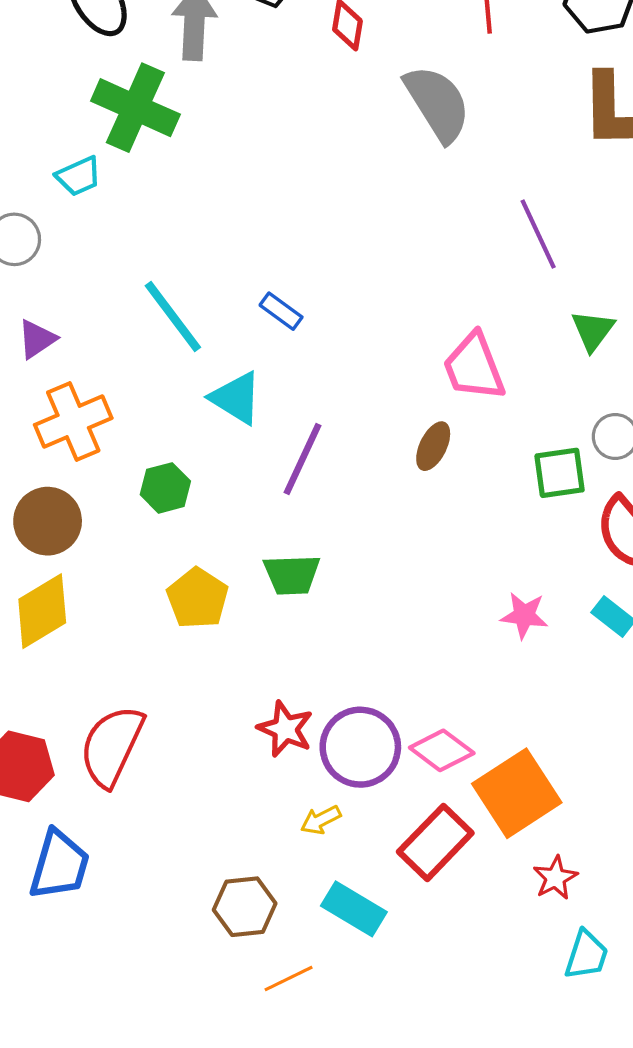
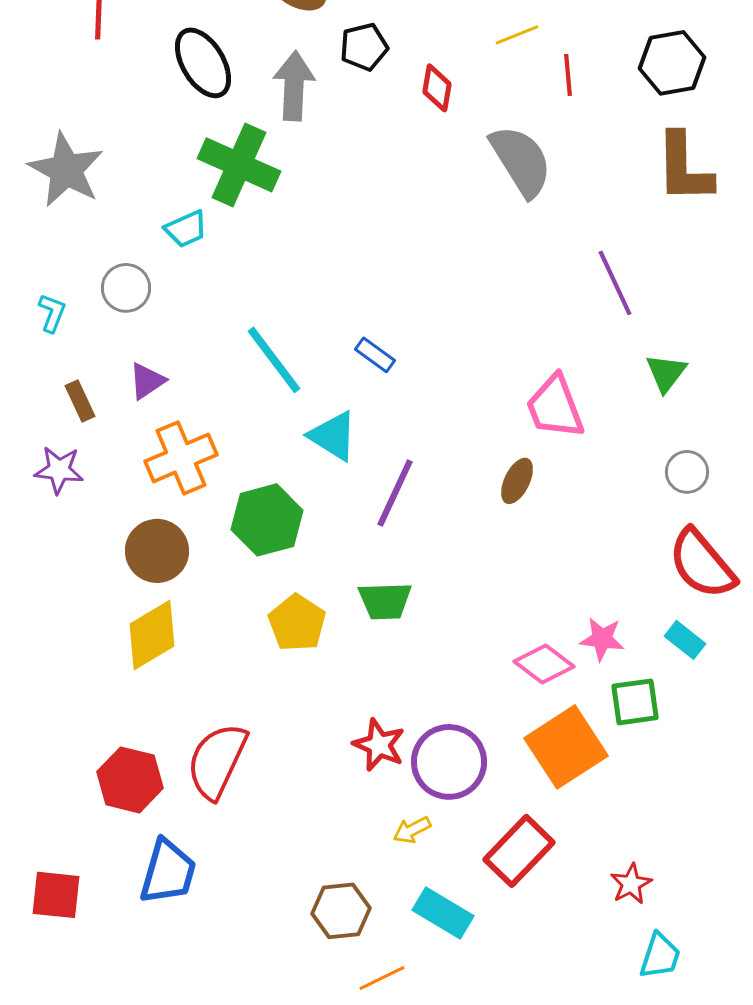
green square: (560, 473) -> (635, 702), moved
green hexagon: (165, 488) -> (267, 520), size x1.5
pink diamond: (442, 750) -> (544, 664), moved
orange square: (517, 793) -> (566, 747), moved

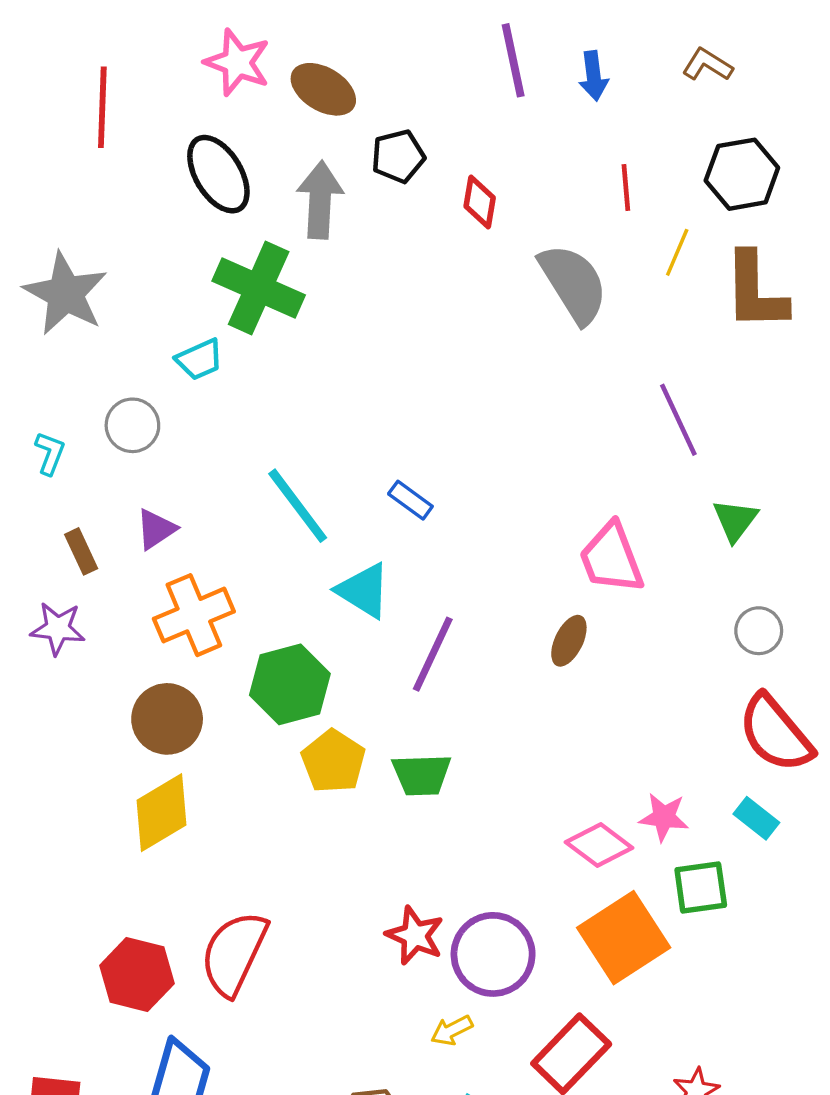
yellow line: (517, 35) -> (677, 252), moved, turned -45
yellow pentagon: (297, 623) -> (333, 761), moved

